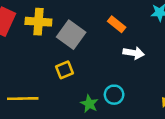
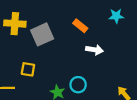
gray square: (71, 35) -> (42, 34), turned 30
yellow square: (65, 70) -> (28, 69), moved, turned 32

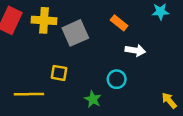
cyan circle: (78, 85) -> (117, 79), moved

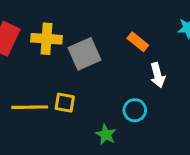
white arrow: (135, 50) -> (158, 75), turned 66
yellow line: (29, 94) -> (30, 107), moved

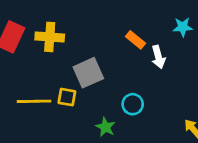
gray square: (85, 54) -> (88, 73), moved
white arrow: (158, 75) -> (158, 57), moved

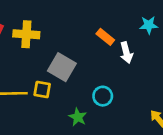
gray square: (88, 73) -> (62, 67), turned -36

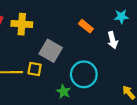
white arrow: (126, 53) -> (113, 40), moved
cyan circle: (103, 96) -> (84, 74), size x1.6

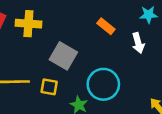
yellow square: (35, 69) -> (49, 87), moved

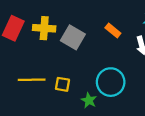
gray square: (63, 56) -> (73, 37), moved

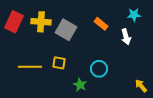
cyan circle: (111, 82) -> (99, 69), size x0.7
yellow square: (63, 84) -> (59, 63), moved

